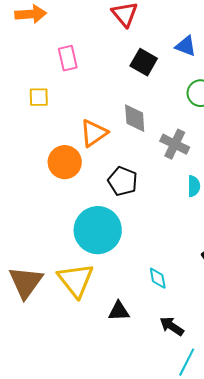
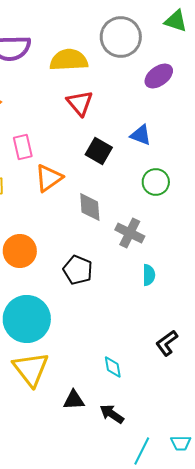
orange triangle: (94, 133) -> (49, 178), moved
cyan circle: (98, 230) -> (27, 319), moved
black arrow: (172, 326) -> (112, 414), moved

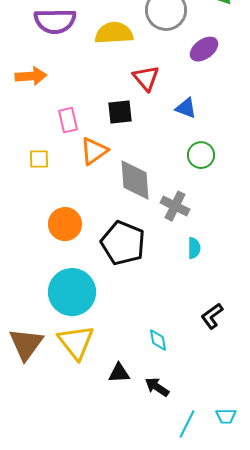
red triangle: (80, 103) -> (146, 78), moved
black square: (99, 151) -> (120, 112), moved, turned -36
gray diamond: (90, 207) -> (135, 180), size x1.4
black pentagon: (78, 270) -> (123, 243), size x1.5

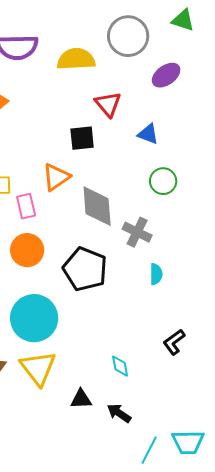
pink rectangle: (68, 120) -> (26, 206), moved
cyan trapezoid: (226, 416) -> (188, 442), size x1.6

